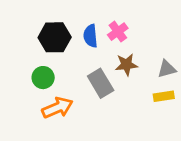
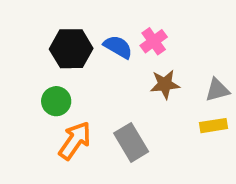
blue semicircle: (90, 36) -> (118, 47), turned 125
gray rectangle: (101, 83) -> (131, 142), moved
orange arrow: (57, 108) -> (75, 141), turned -32

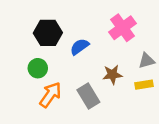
pink cross: (154, 41) -> (122, 28), moved, size x1.5
blue semicircle: (118, 47) -> (80, 47), moved, turned -66
brown star: (165, 84) -> (112, 75), moved

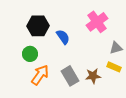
blue semicircle: (80, 47) -> (63, 37), turned 91
brown star: (112, 75) -> (93, 76), moved
yellow rectangle: (144, 85) -> (114, 67), turned 32

